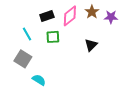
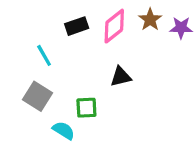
green square: (53, 37) -> (86, 108), moved
black triangle: (91, 45) -> (121, 77), moved, turned 32

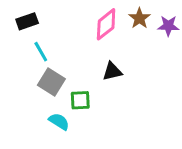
black rectangle: (77, 26) -> (27, 21), moved
gray square: (38, 96) -> (51, 82), moved

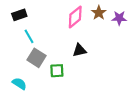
cyan semicircle: (59, 121) -> (19, 84), moved

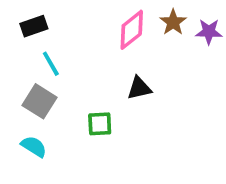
gray square: (37, 58) -> (40, 101), moved

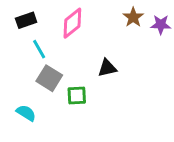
pink diamond: (132, 30) -> (72, 23), moved
gray square: (40, 101) -> (49, 78), moved

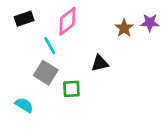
brown star: (133, 17) -> (124, 28), moved
cyan line: (39, 49) -> (50, 46), moved

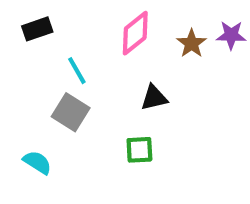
pink diamond: (67, 21) -> (135, 33), moved
green square: (71, 89) -> (139, 150), moved

